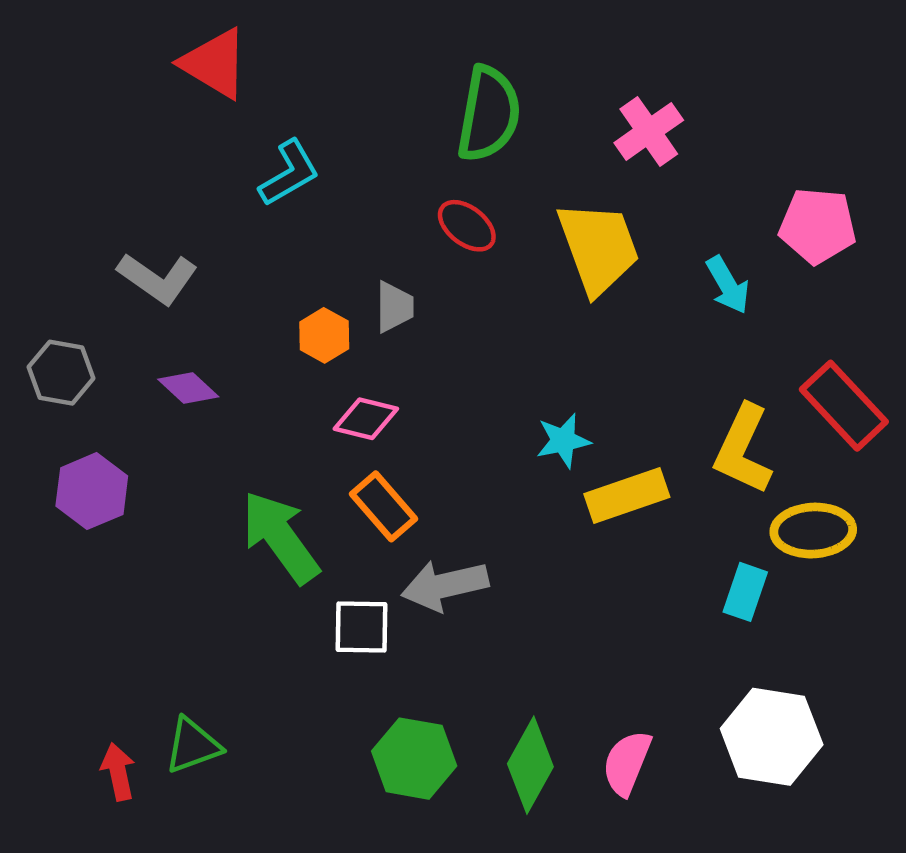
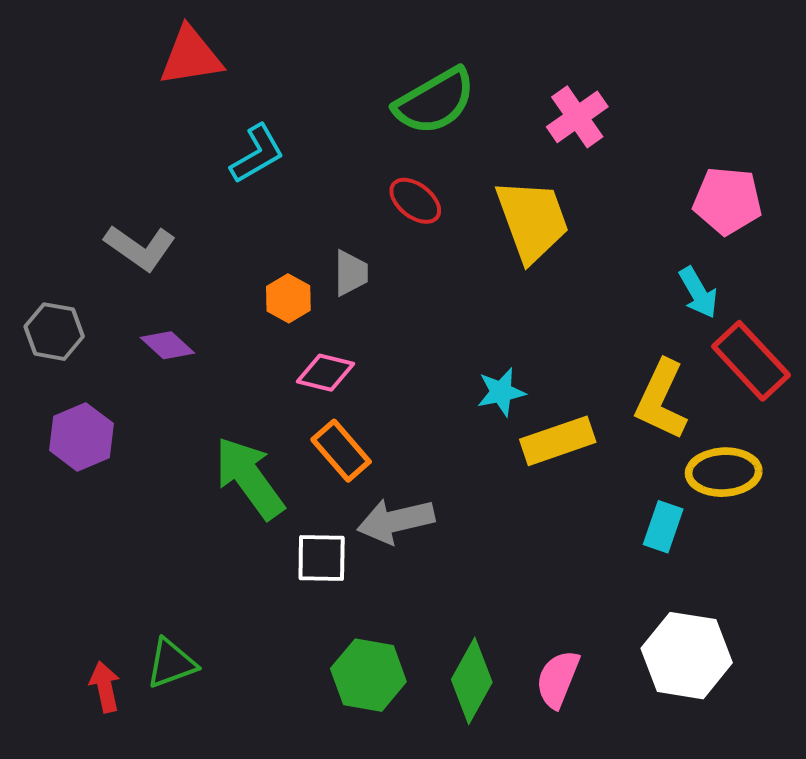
red triangle: (215, 63) -> (191, 56), turned -40
green semicircle: (489, 114) -> (435, 101), turned 50
cyan arrow: (728, 285) -> (698, 293), moved

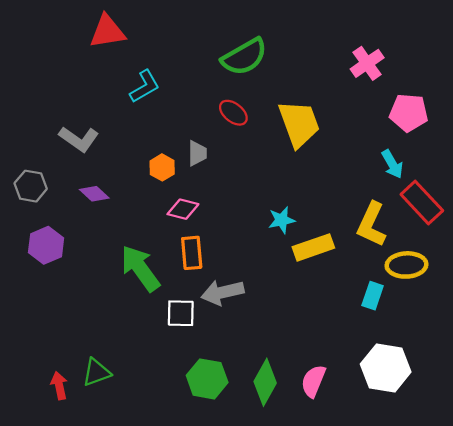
pink cross: (577, 117) -> (367, 63), moved
orange rectangle: (341, 451) -> (192, 253), turned 36

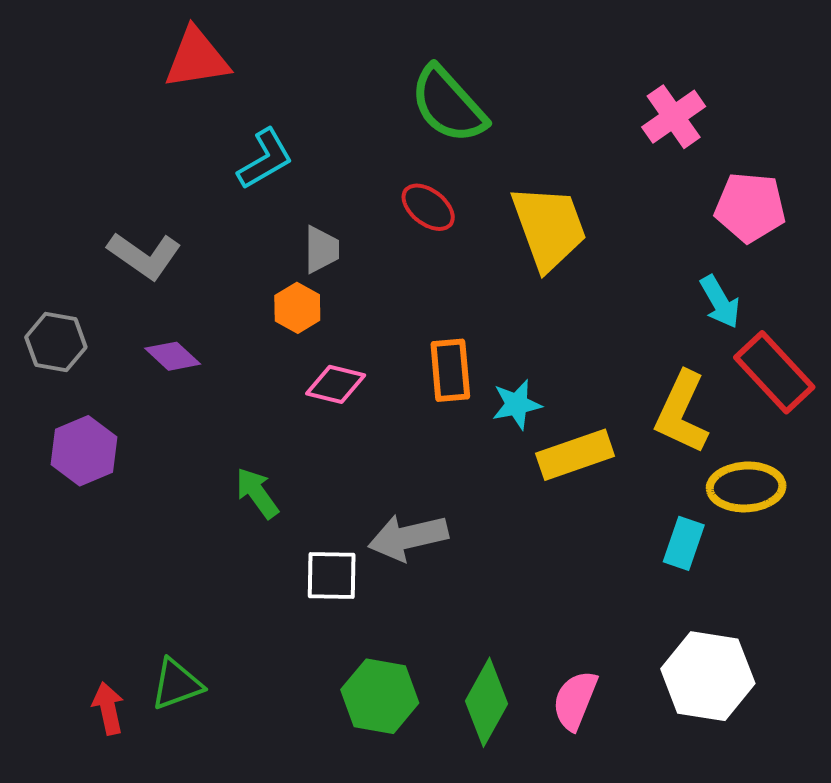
green semicircle: (244, 57) -> (448, 105), turned 78
gray trapezoid: (197, 153) -> (321, 250), moved
orange rectangle: (192, 253) -> (450, 370), moved
green arrow: (140, 268) -> (257, 493), size x0.6

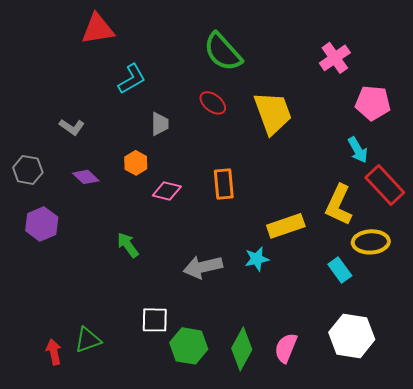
gray L-shape: (144, 256) -> (72, 127), size x0.7
orange hexagon: (297, 308) -> (136, 163), moved
cyan star: (517, 404) -> (257, 259), moved
cyan rectangle: (684, 543) -> (340, 270), turned -55
white square: (332, 576) -> (155, 320), moved

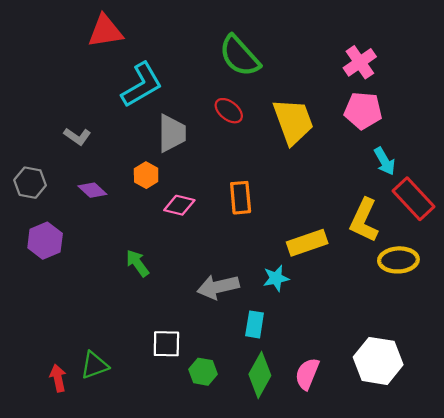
cyan L-shape: (132, 79) -> (142, 85), size x1.4
pink pentagon: (373, 103) -> (363, 111), moved
gray trapezoid: (160, 124) -> (172, 133), size x1.5
cyan rectangle: (340, 270) -> (255, 324), moved, turned 45
green hexagon: (189, 346) -> (203, 372), size x0.7

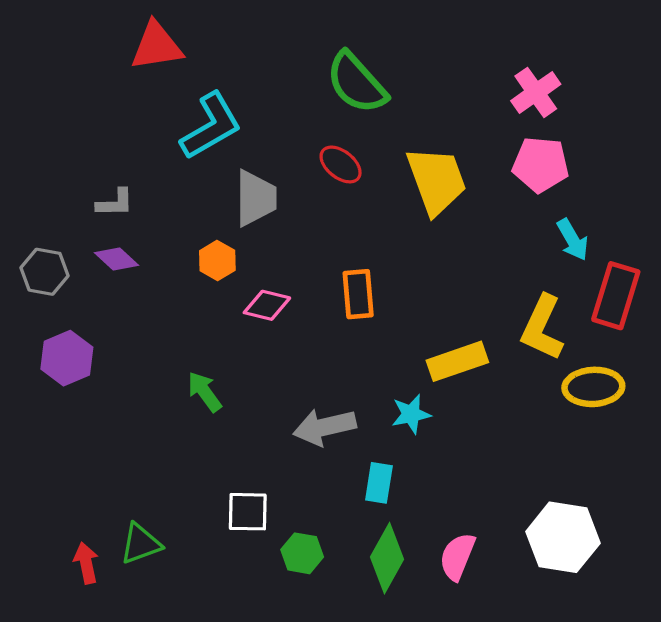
gray L-shape: (77, 136) -> (115, 203), turned -36
purple diamond: (92, 190) -> (117, 259), moved
red rectangle: (414, 199) -> (616, 296), turned 60

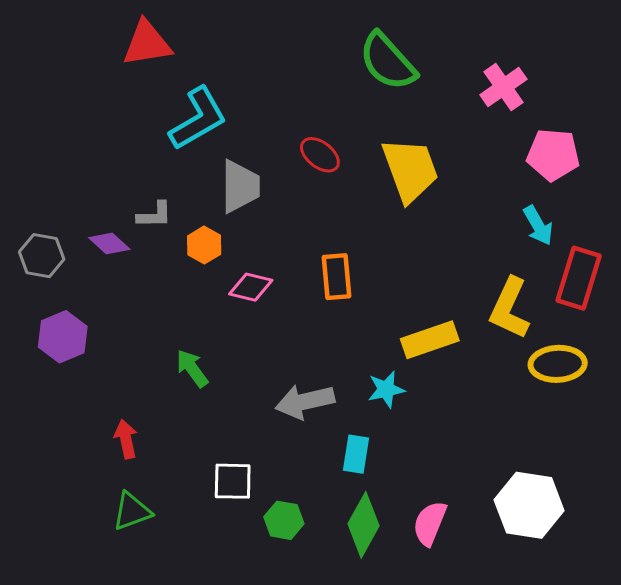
green semicircle: (357, 83) -> (388, 61), moved
pink pentagon: (541, 164) -> (553, 155), moved
gray L-shape: (115, 203) -> (154, 215), moved
red arrow: (86, 563) -> (126, 439), moved

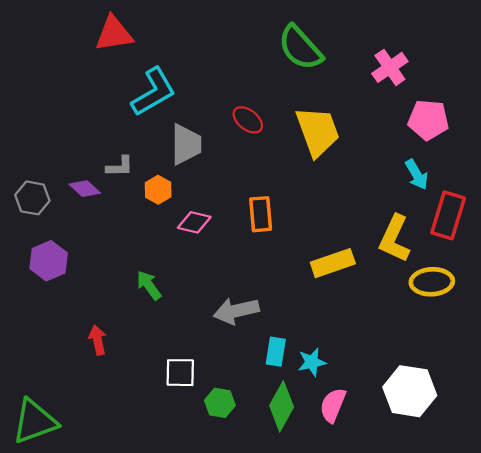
cyan star: (386, 389) -> (312, 362), moved
green triangle: (132, 511) -> (35, 422), moved, size x1.5

